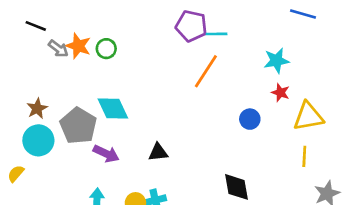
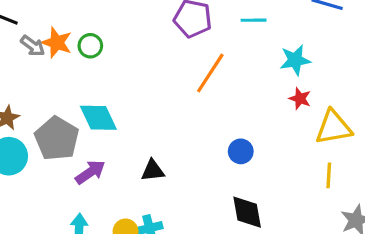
cyan line: (217, 34) -> (254, 20), moved
blue circle: (250, 119) -> (241, 151), moved
purple arrow: (106, 154) -> (90, 172), turned -60

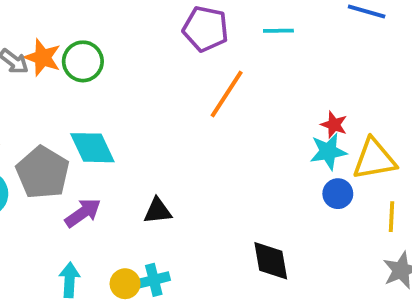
green circle: (90, 46) -> (83, 61), size x1.4
cyan star: (295, 60) -> (328, 151), moved
blue circle: (241, 151) -> (338, 194), moved
yellow line: (329, 175) -> (391, 217), moved

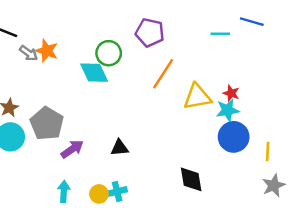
cyan line: (278, 31) -> (220, 34), moved
green circle: (83, 61) -> (109, 53), moved
cyan diamond: (92, 148) -> (94, 73), moved
yellow triangle: (374, 159) -> (197, 97), moved
blue circle: (338, 194) -> (234, 137), size x1.6

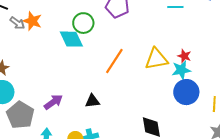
orange line: (163, 74) -> (114, 61), moved
gray pentagon: (47, 124) -> (20, 115), moved

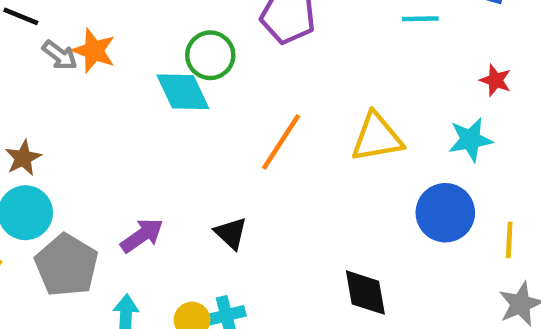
red star: (184, 56) -> (496, 80), moved
cyan star: (181, 70) -> (470, 140), moved
black triangle: (92, 101) -> (231, 233), turned 49

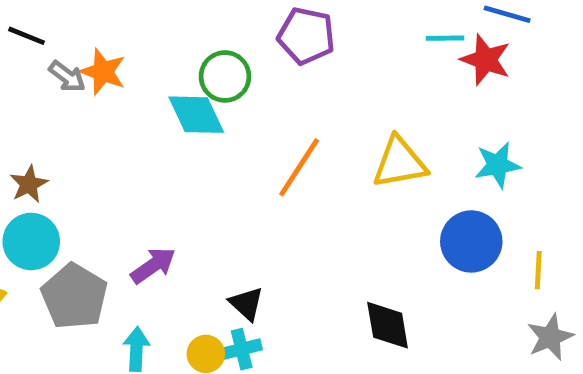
red star: (496, 80) -> (486, 60), moved, size x1.5
black triangle: (231, 233) -> (246, 304), moved

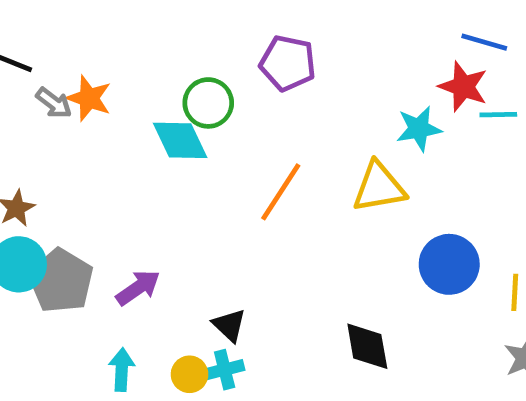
cyan line: (445, 38) -> (498, 115), moved
cyan star: (498, 165) -> (419, 129), moved
gray pentagon: (74, 296) -> (61, 281), moved

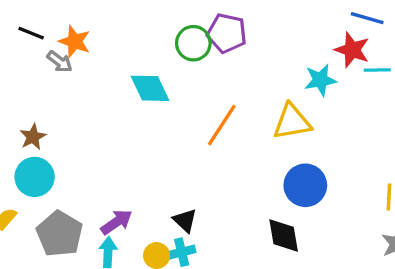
orange star: (89, 98) -> (75, 42), moved
green circle: (208, 103) -> (193, 43), moved
blue circle: (449, 264) -> (305, 185), moved
gray pentagon: (61, 281) -> (60, 234), moved
purple arrow: (138, 288) -> (116, 222), moved

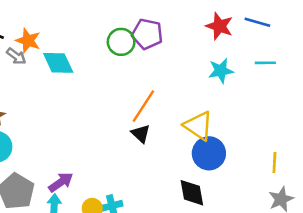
red star: (352, 50) -> (219, 26), moved
cyan diamond: (150, 88) -> (58, 63), moved
yellow triangle: (292, 122) -> (198, 126), moved, turned 44
black triangle: (185, 220) -> (141, 134), moved

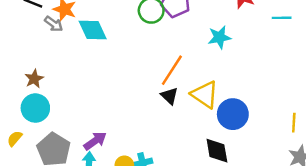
cyan line: (265, 63) -> (282, 18), moved
cyan star: (221, 71) -> (219, 37), moved
yellow triangle: (198, 126) -> (205, 95), moved

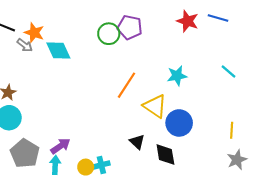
cyan line: (282, 18) -> (228, 72), moved, turned 42
cyan star: (219, 37) -> (177, 76), moved
black triangle: (169, 96) -> (137, 142), moved

